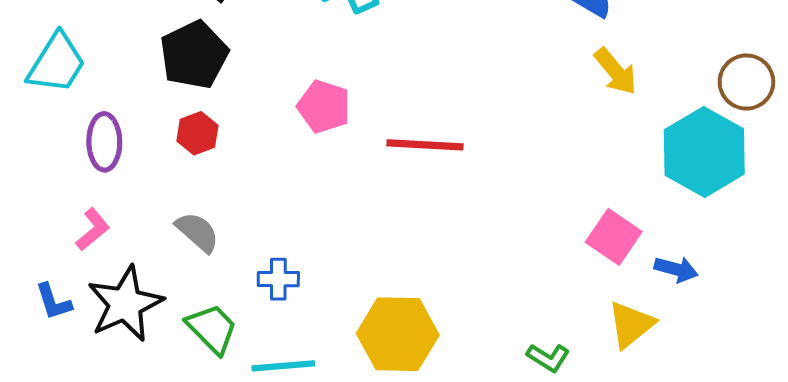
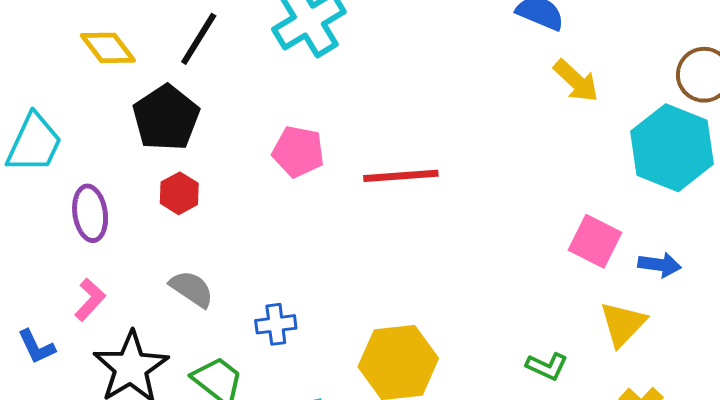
blue L-shape: (53, 302) -> (36, 347), moved

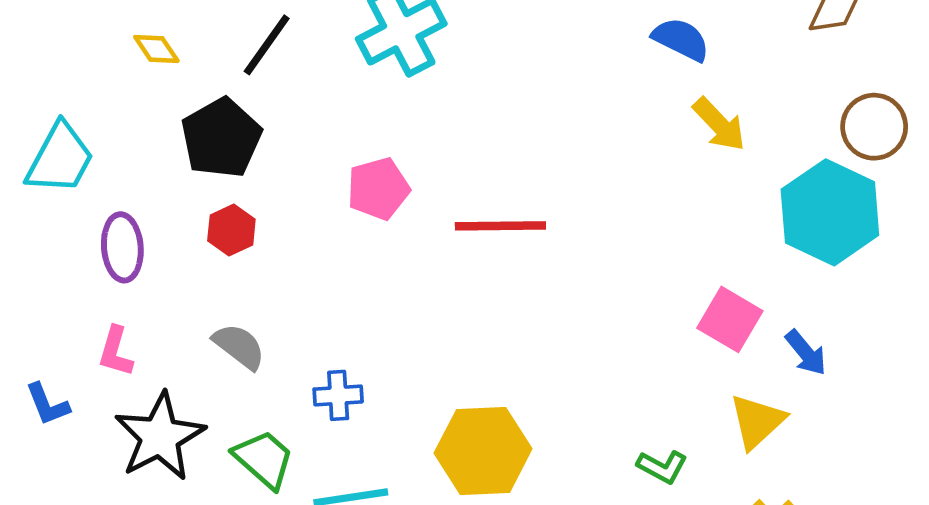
yellow diamond: (108, 48) -> (156, 49), size x0.7
pink pentagon: (298, 152) -> (378, 189), turned -30
blue arrow: (660, 265) -> (806, 353), turned 39
pink L-shape: (90, 300) -> (116, 352), turned 150

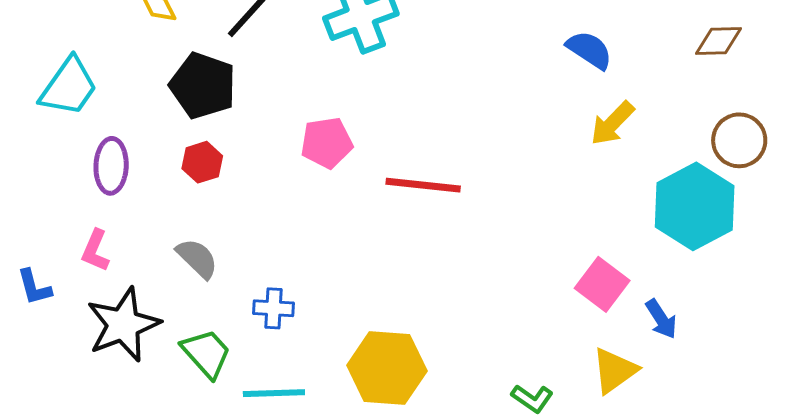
yellow arrow: (719, 124) -> (612, 123), turned 81
black pentagon: (221, 138) -> (203, 86), turned -30

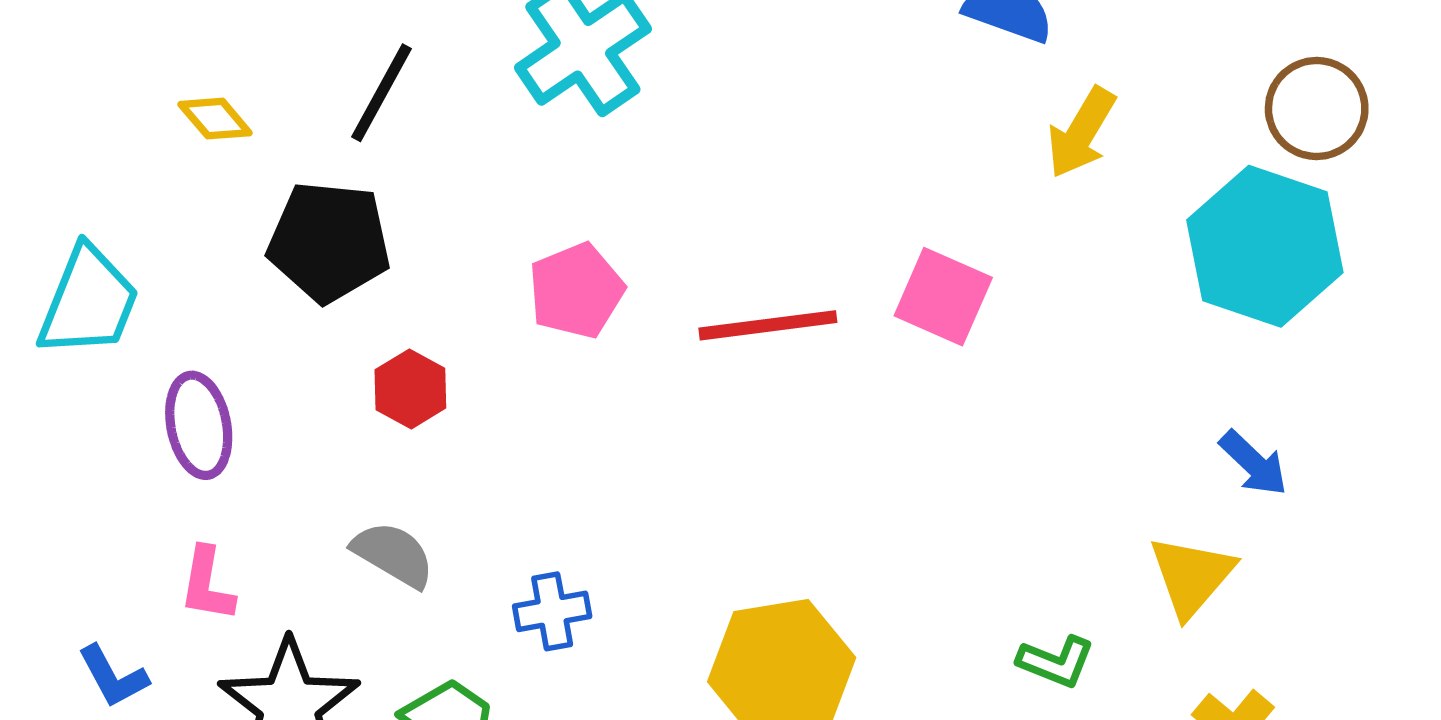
red hexagon: (202, 162) -> (410, 389), moved
pink square: (602, 284) -> (943, 297), moved

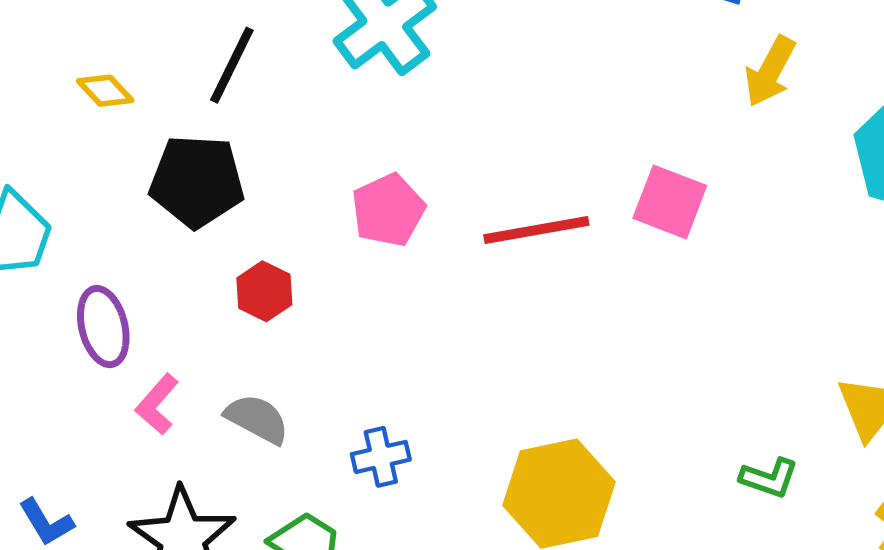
pink L-shape: (207, 584) -> (157, 404), moved, turned 34

